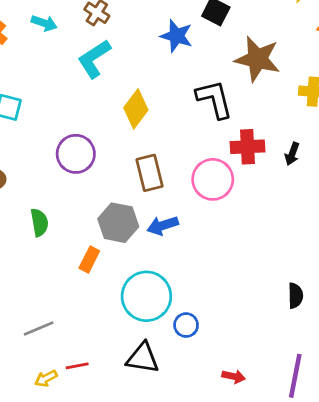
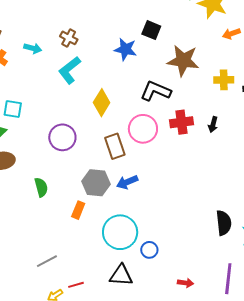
black L-shape: (214, 99) -> (156, 91), turned -48
pink circle: (213, 179) -> (143, 129), moved
black semicircle: (295, 296) -> (224, 223), size x1.4

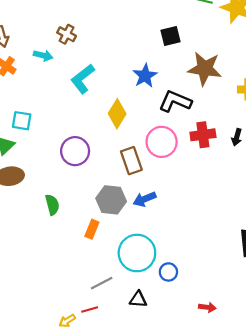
black square: (151, 30) -> (171, 36), turned -36
brown cross: (69, 38) -> (67, 34), moved
blue star: (125, 49) -> (145, 76), moved, turned 30
gray line: (47, 261) -> (102, 283), moved
black triangle: (121, 275) -> (138, 299), size x0.7

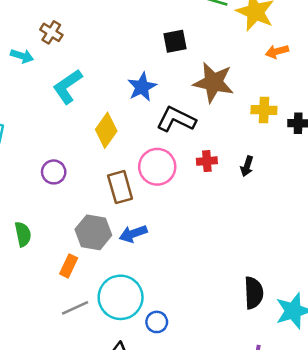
red cross: (203, 135) -> (207, 161), size x0.7
purple circle: (75, 151) -> (54, 172), size x0.7
gray line: (102, 283) -> (75, 308), moved

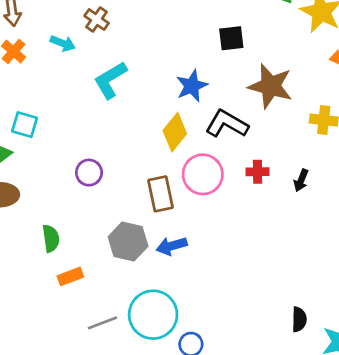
yellow diamond: (106, 130) -> (175, 132), moved
orange rectangle: (69, 266) -> (70, 276), moved, turned 40
black semicircle: (254, 293) -> (299, 319), size x0.7

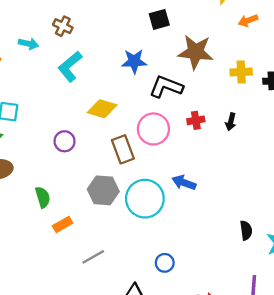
brown cross: (97, 19) -> (63, 26), moved
blue star: (192, 86) -> (134, 61), turned 30
yellow diamond: (175, 132) -> (102, 109), moved, turned 76
blue arrow: (172, 246) -> (184, 183), moved, turned 45
cyan circle: (153, 315) -> (145, 199), moved

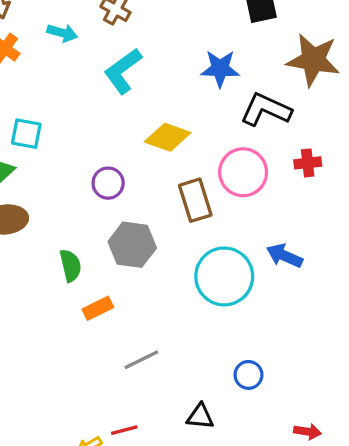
gray hexagon: (103, 190) -> (132, 245), moved

